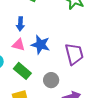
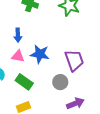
gray circle: (51, 80) -> (60, 82), moved

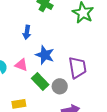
pink triangle: (18, 56) -> (21, 65), moved
green rectangle: (24, 82) -> (40, 82), moved

